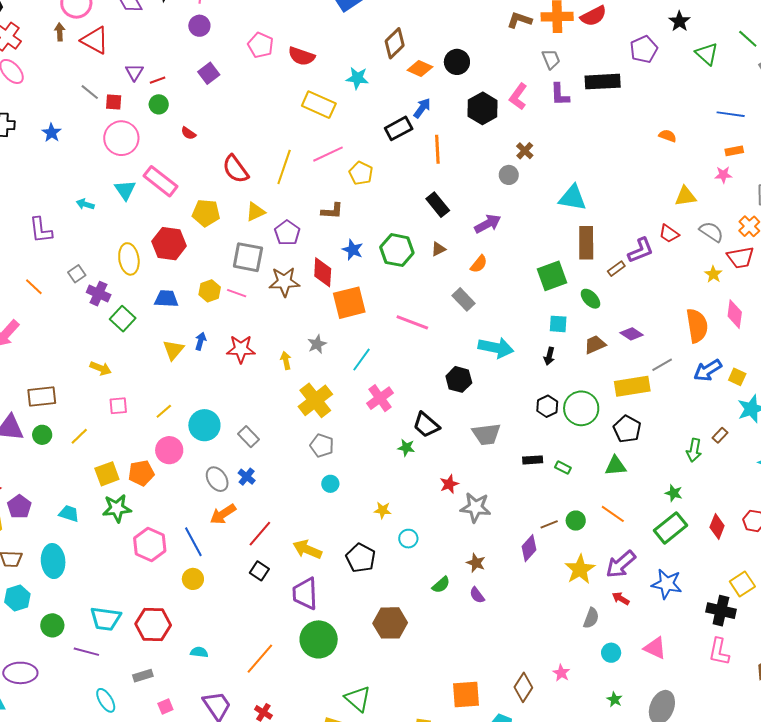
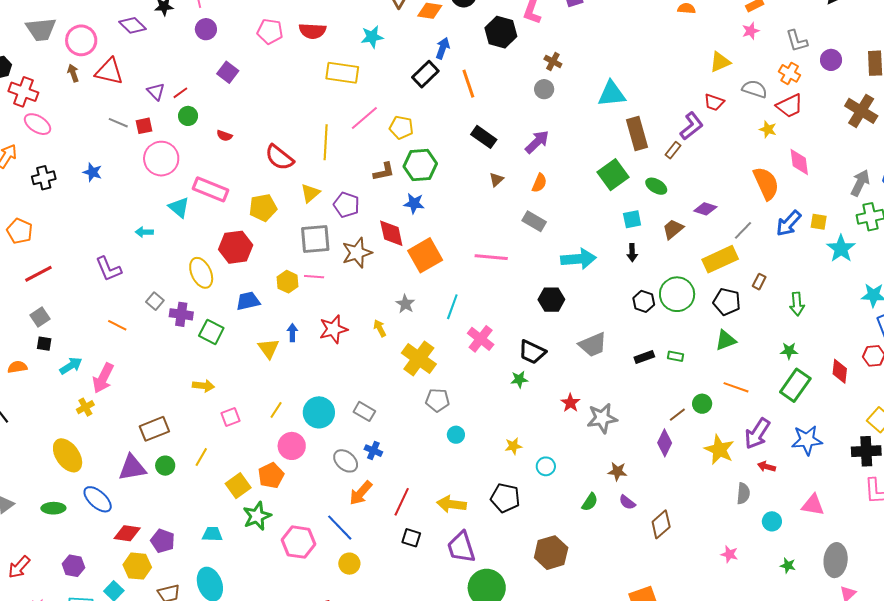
green hexagon: (397, 250) -> (420, 165), moved
brown rectangle: (720, 435) -> (759, 282), moved
brown diamond: (523, 687) -> (661, 524), moved, turned 32

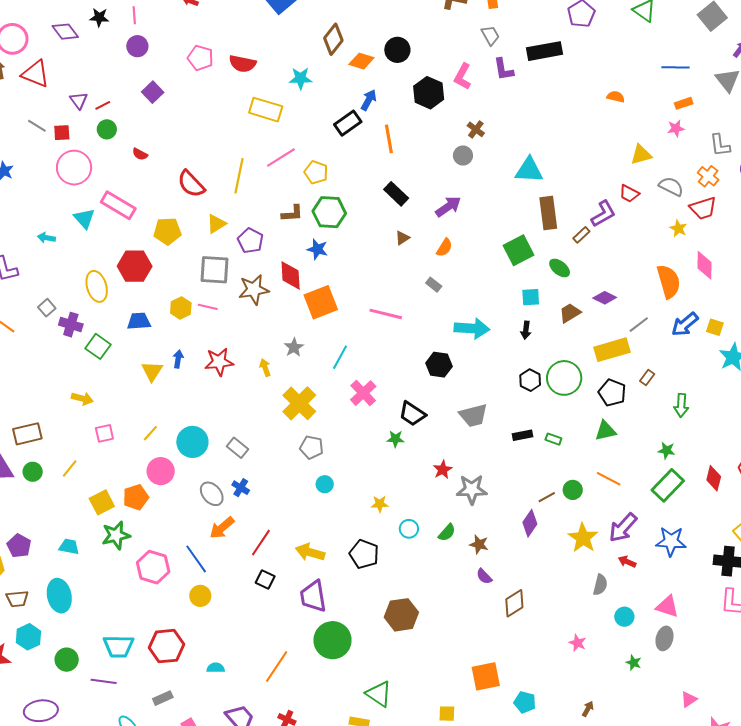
gray rectangle: (534, 221) -> (434, 285), size x0.7
green semicircle: (590, 502) -> (447, 533), moved
gray ellipse: (836, 560) -> (664, 638), moved, size x0.7

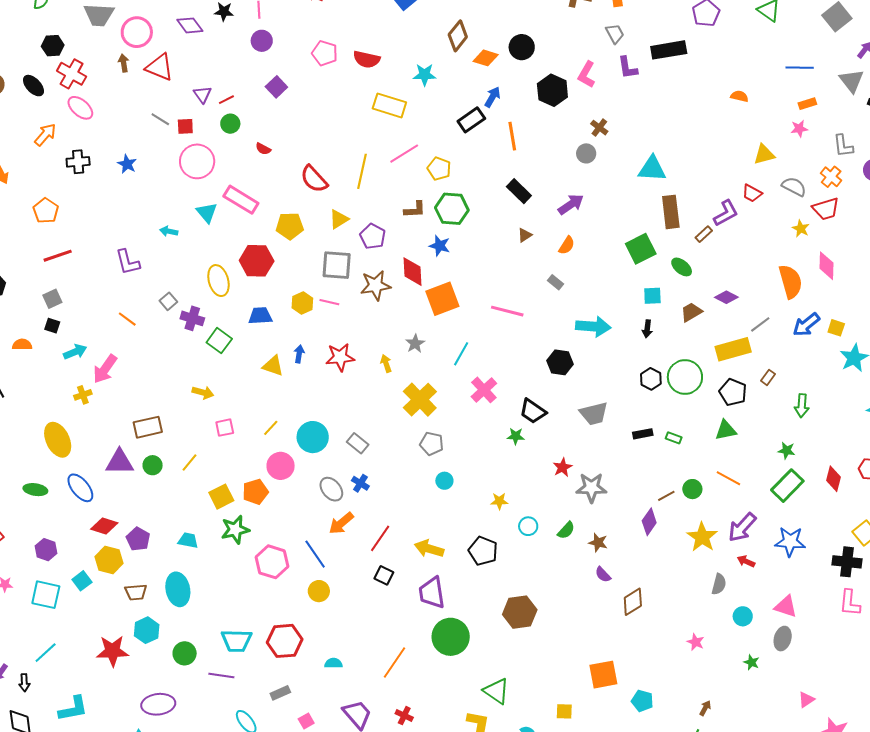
yellow triangle: (152, 371) -> (273, 366), turned -45

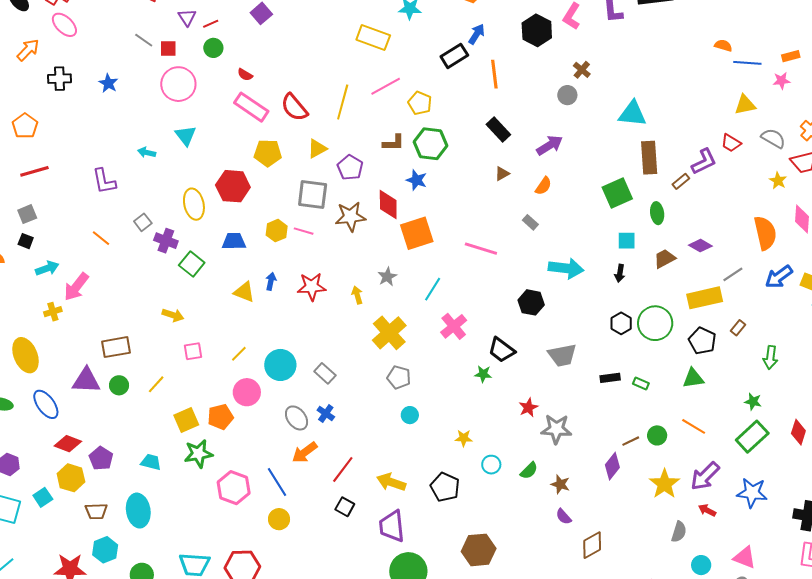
blue line: (800, 68) -> (747, 63), moved
pink rectangle: (241, 200) -> (251, 107), moved
green ellipse: (682, 267) -> (657, 213), turned 40

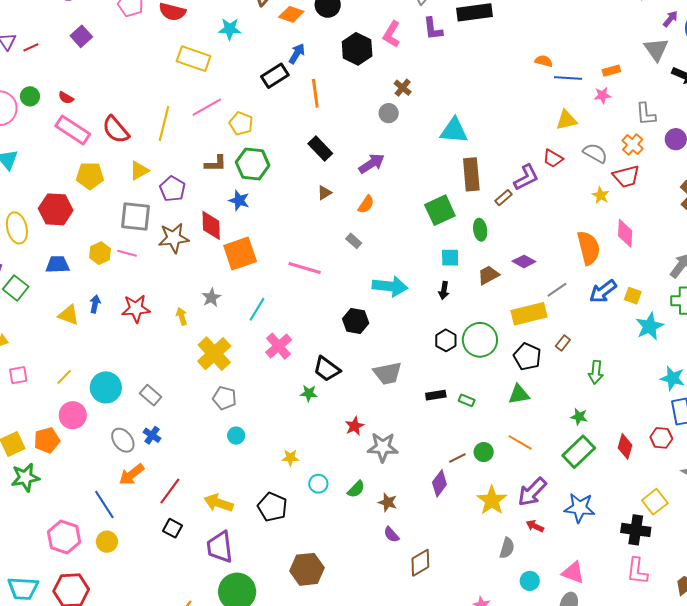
green circle: (213, 48) -> (30, 96), moved
pink hexagon: (234, 488) -> (64, 537), moved

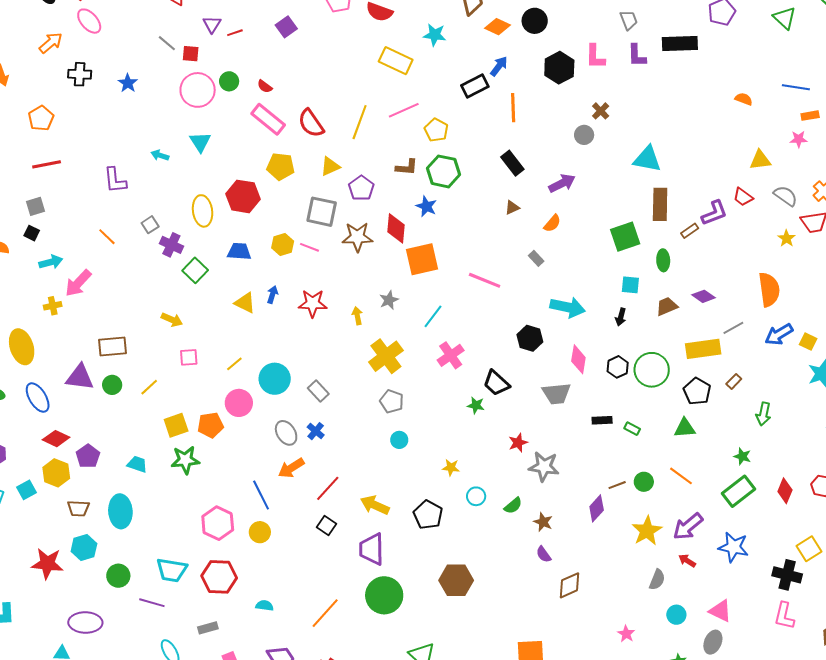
pink L-shape: (392, 34) -> (595, 57), turned -36
blue line: (568, 78) -> (796, 87), moved
pink diamond: (625, 233) -> (578, 359), moved

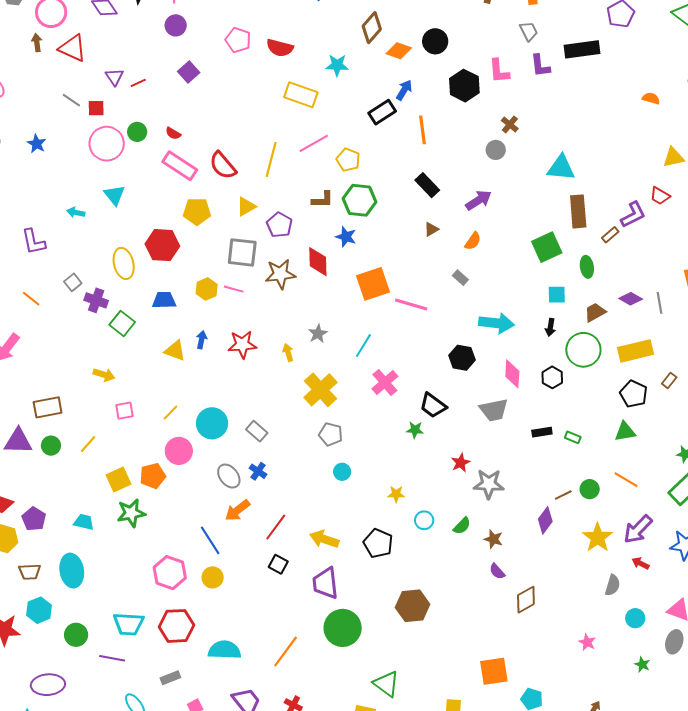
orange square: (422, 259) -> (373, 284), moved
gray line: (733, 328) -> (659, 303), moved, turned -65
green circle: (652, 370) -> (583, 350), moved
cyan semicircle: (265, 606) -> (225, 650), size x1.8

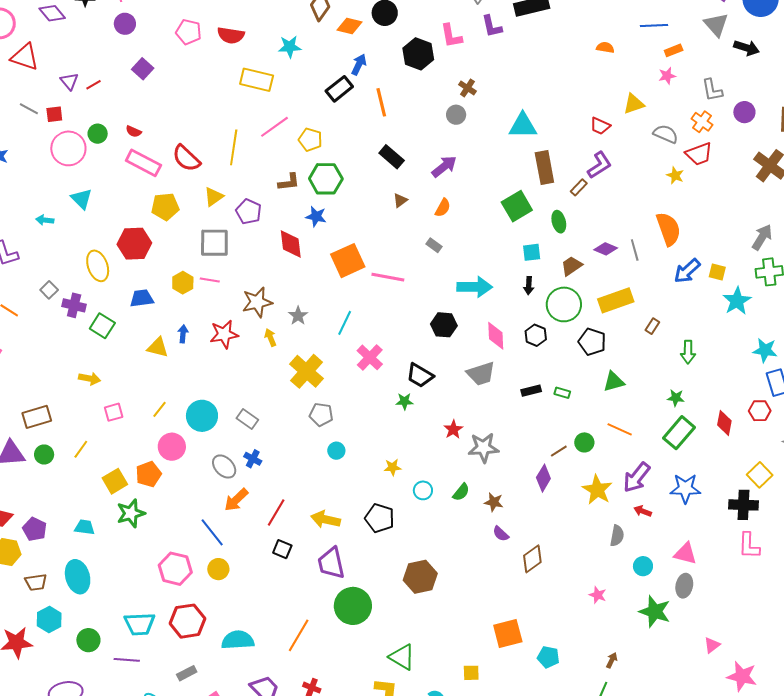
red trapezoid: (660, 196) -> (600, 126), moved
brown star: (280, 274) -> (257, 302), moved
black pentagon: (634, 394) -> (592, 342), moved
green star: (642, 665) -> (655, 612), size x2.0

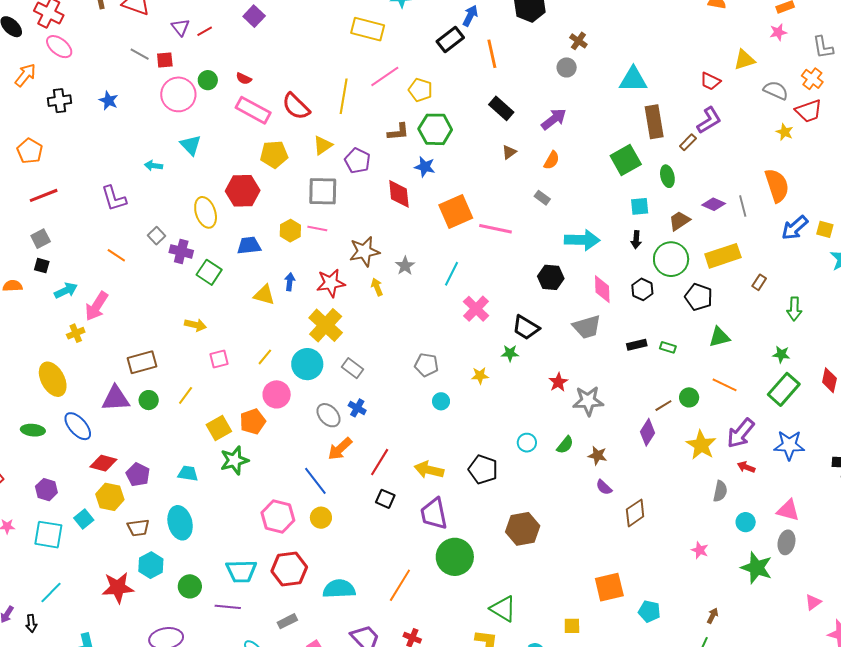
yellow cross: (306, 371) -> (326, 325), moved
yellow star: (392, 467) -> (480, 376), moved

